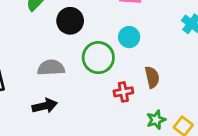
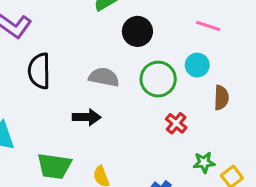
brown semicircle: (152, 77) -> (221, 98), moved
red cross: (123, 92) -> (176, 123), turned 36

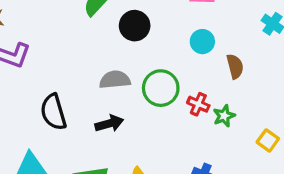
black semicircle: (39, 71) -> (53, 112), moved
green circle: (158, 79) -> (161, 88), moved
green star: (204, 162) -> (224, 116), moved

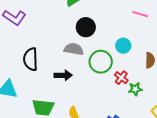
black circle: (135, 26) -> (86, 27), moved
cyan circle: (202, 42) -> (123, 46), moved

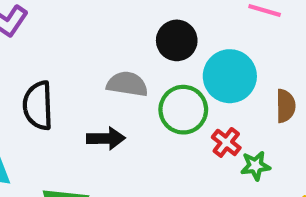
black circle: (86, 27) -> (177, 40), moved
cyan circle: (123, 46) -> (230, 76), size x1.6

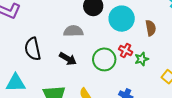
green circle: (183, 110) -> (104, 59), moved
black arrow: (106, 138) -> (68, 59), turned 42

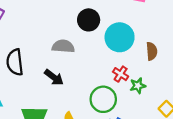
green circle: (104, 59) -> (103, 99), moved

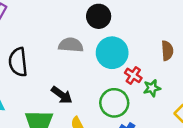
cyan circle: (120, 37) -> (112, 53), moved
black arrow: (54, 77) -> (62, 95), moved

